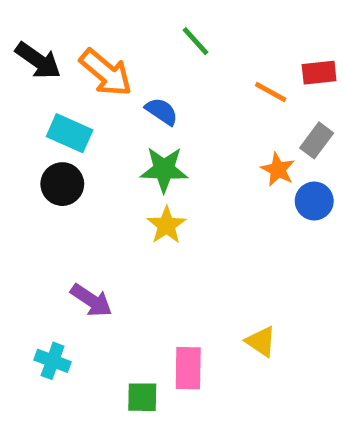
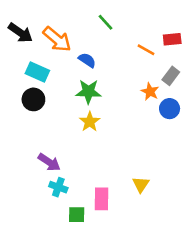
yellow triangle: (261, 341) -> (141, 184), turned 30
cyan cross: (53, 361) -> (58, 187), moved

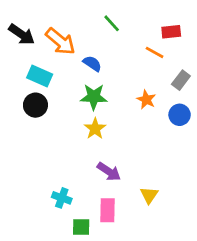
red rectangle: (172, 39) -> (171, 32), moved
orange star: (150, 92) -> (146, 100), moved
purple arrow: (49, 162) -> (109, 172), moved

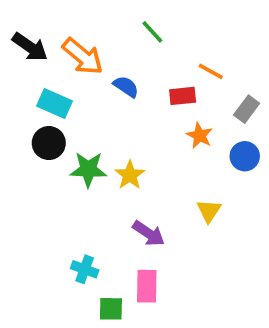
red rectangle: (171, 32) -> (183, 96), moved
green star: (94, 97) -> (88, 169), moved
yellow triangle: (149, 195) -> (209, 211), moved

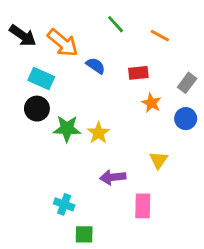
orange line: (211, 71) -> (160, 36), moved
purple arrow: (149, 233) -> (113, 177), turned 140
pink rectangle: (147, 286) -> (143, 206), moved

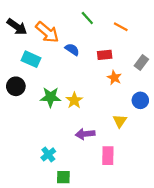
black circle: (37, 109) -> (16, 86), moved
blue circle: (186, 119) -> (140, 100), moved
cyan cross: (64, 204) -> (48, 154), turned 32

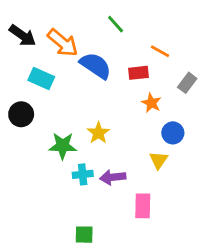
orange line: (121, 27) -> (160, 51), moved
blue semicircle: (72, 49) -> (96, 66), size x1.6
green star: (50, 97) -> (63, 146), moved
blue circle: (140, 100) -> (173, 133), moved
cyan cross: (48, 154) -> (83, 174), moved, turned 32

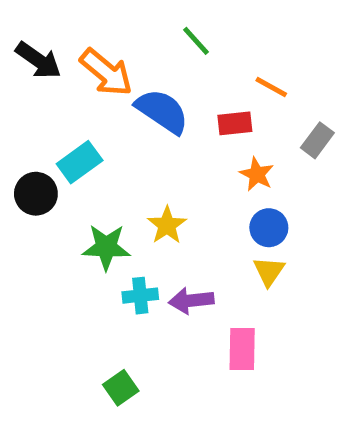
cyan rectangle: (41, 79) -> (80, 162), moved, turned -60
blue circle: (173, 133) -> (269, 228), moved
green square: (84, 235) -> (121, 388), moved, turned -36

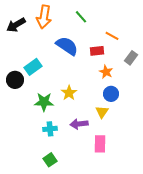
black arrow: (38, 60) -> (16, 25), turned 114
orange arrow: (106, 72) -> (44, 17), moved, turned 60
yellow triangle: (269, 271) -> (102, 112), moved
cyan cross: (140, 296) -> (50, 129), moved

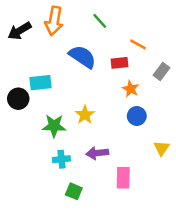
cyan rectangle: (33, 67) -> (40, 83), turned 30
yellow triangle: (102, 112) -> (161, 148), moved
green square: (50, 160) -> (74, 191), moved, turned -32

